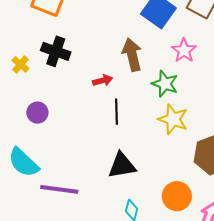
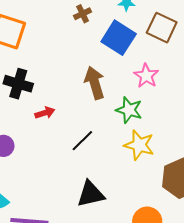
red arrow: (103, 81) -> (45, 113), moved
black line: (117, 112) -> (82, 141), turned 50

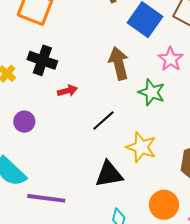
yellow star: (139, 145) -> (141, 147), moved

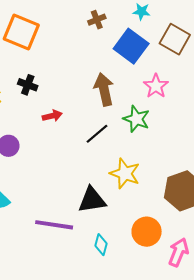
black cross: (42, 60) -> (28, 85), size x0.7
black line: (103, 120) -> (97, 134), moved
purple line: (46, 198) -> (54, 225), moved

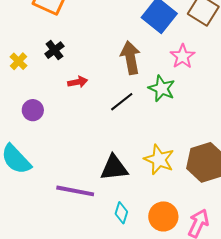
black cross: (28, 85) -> (54, 50), turned 30
yellow star: (125, 174) -> (159, 160), moved
orange circle: (147, 232) -> (163, 216), moved

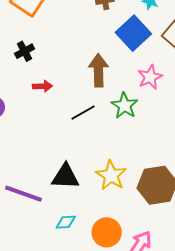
cyan diamond: (121, 213) -> (66, 222), turned 60

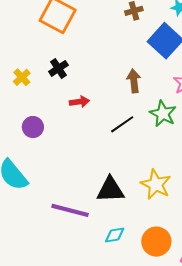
brown arrow: (98, 70) -> (134, 81), size x0.7

